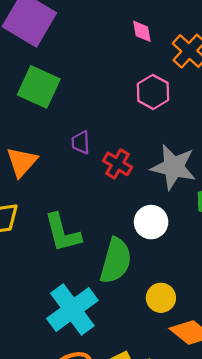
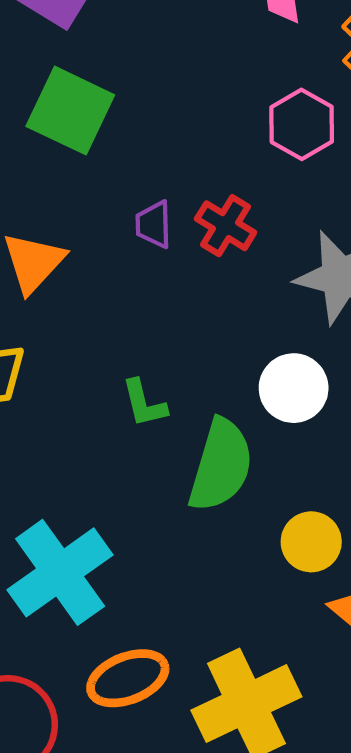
red cross: (117, 164) -> (226, 226), moved
green L-shape: (62, 233) -> (144, 403), moved, size x0.6
cyan cross: (72, 310) -> (60, 572), moved

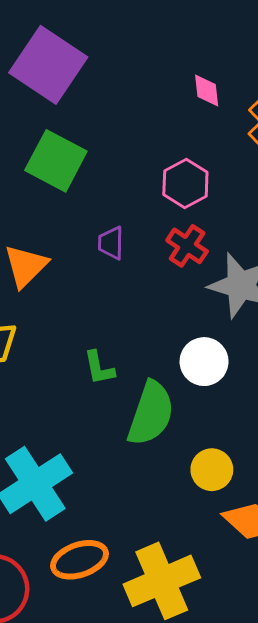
pink hexagon: (302, 124) -> (185, 183), moved
red cross: (226, 226) -> (187, 246), moved

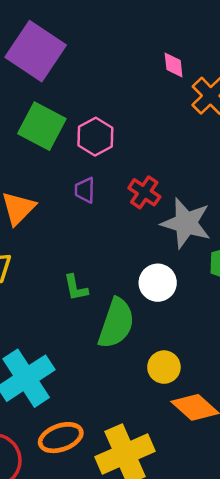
pink diamond: (207, 90) -> (174, 65), moved
pink hexagon: (185, 183) -> (95, 137), moved

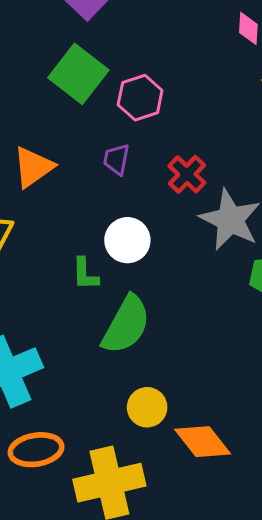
white circle: (158, 283) -> (127, 240), moved
yellow circle: (164, 367) -> (147, 407), moved

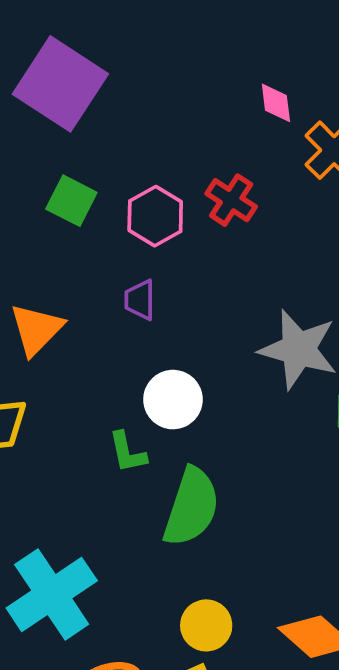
green square: (78, 74) -> (71, 201), size x0.7
red cross: (187, 174) -> (231, 200), moved
yellow circle: (147, 407) -> (206, 625), moved

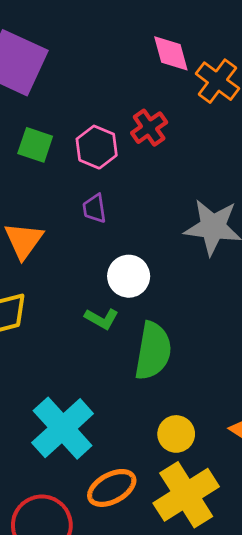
pink diamond: (276, 103) -> (171, 53), size x1.4
red cross: (231, 200) -> (149, 128), turned 30
green L-shape: (127, 452) -> (102, 319), turned -40

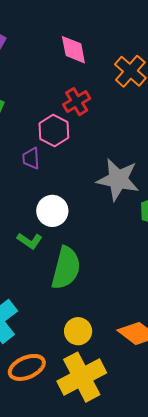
pink diamond: (171, 53) -> (73, 50), moved
pink hexagon: (97, 147) -> (54, 131), moved

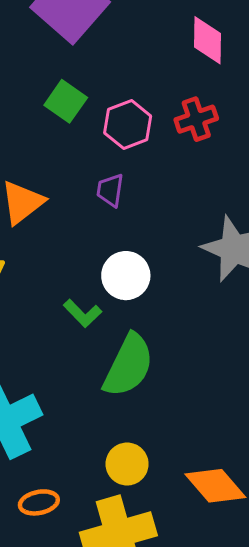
pink hexagon: (54, 131) -> (128, 124), moved
orange ellipse: (27, 367) -> (39, 502), size x0.7

